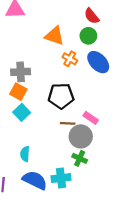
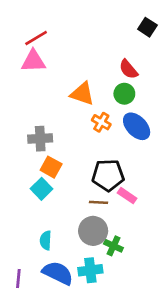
orange square: (18, 92) -> (51, 167), moved
black pentagon: (61, 96) -> (108, 175), moved
gray circle: (81, 136) -> (93, 231), moved

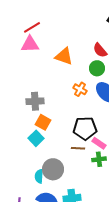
orange triangle: (82, 94) -> (64, 56), moved
gray circle: (93, 231) -> (53, 169), moved
green cross: (113, 246) -> (99, 159), moved, turned -32

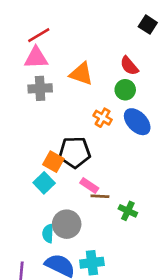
gray cross: (35, 101) -> (40, 88), moved
black pentagon: (85, 128) -> (75, 152), moved
pink rectangle: (99, 143) -> (89, 186), moved
green cross: (99, 159) -> (128, 211), turned 32

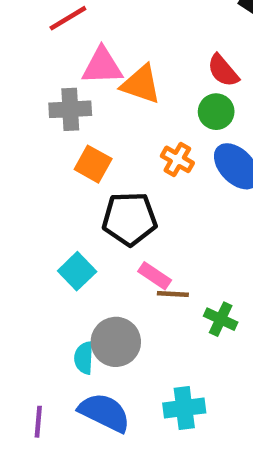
pink triangle: (36, 58) -> (102, 66), moved
orange square: (53, 162) -> (93, 164), moved
cyan cross: (92, 263) -> (184, 408), moved

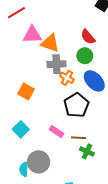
gray cross: (70, 109) -> (56, 64), moved
orange square: (93, 164) -> (26, 91), moved
black pentagon: (130, 219) -> (76, 105), moved, turned -30
brown line: (173, 294) -> (79, 138), moved

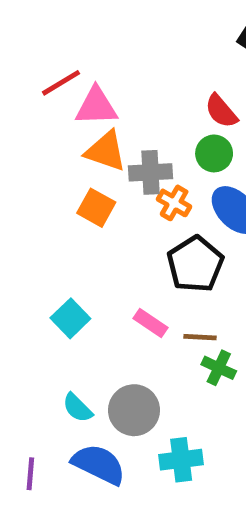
red line: (17, 13) -> (61, 83), moved
orange triangle: (50, 43) -> (106, 151), moved
orange square: (26, 91) -> (96, 208), moved
gray circle: (39, 162) -> (134, 410), moved
cyan semicircle: (24, 169) -> (77, 408), turned -48

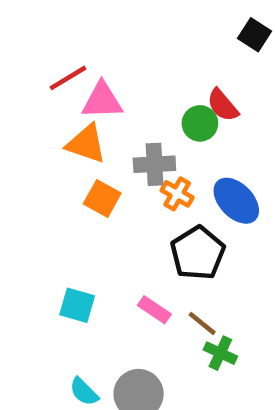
orange triangle: (106, 151) -> (86, 144), moved
green circle: (214, 153) -> (200, 123), moved
cyan square: (70, 318) -> (77, 305), turned -30
brown line: (200, 337) -> (202, 323), turned 36

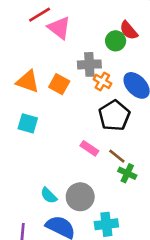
pink triangle: (102, 101) -> (59, 28), turned 40
orange triangle: (86, 144) -> (28, 81), moved
cyan square: (77, 305) -> (28, 123), moved

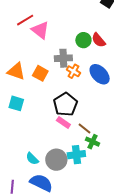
red semicircle: (129, 30) -> (99, 40), moved
black pentagon: (114, 116) -> (65, 104), moved
cyan cross: (106, 224) -> (76, 155), moved

